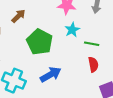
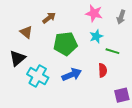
green pentagon: (40, 42) -> (65, 44), turned 30
red semicircle: (93, 64) -> (103, 70), moved

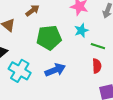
red semicircle: (103, 70) -> (97, 66), moved

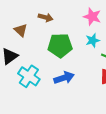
brown arrow: (32, 10) -> (46, 17), turned 48

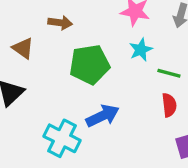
cyan cross: (29, 76) -> (62, 138), moved

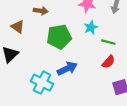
red semicircle: (169, 105) -> (108, 62), turned 48

